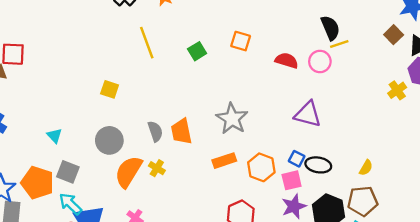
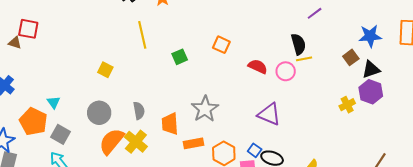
green square: (197, 51) -> (180, 57), moved
orange trapezoid: (181, 131) -> (170, 124), moved
yellow cross: (157, 168) -> (136, 142), size x1.6
orange pentagon: (37, 183) -> (33, 122), moved

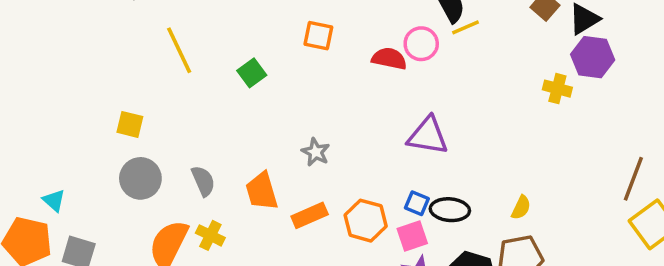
pink circle: (286, 71) -> (421, 44), moved
yellow cross: (347, 105) -> (557, 89), turned -35
gray star: (205, 109) -> (316, 152), size x0.6
gray circle: (99, 113) -> (140, 178), moved
yellow cross: (136, 142) -> (210, 235), size x0.7

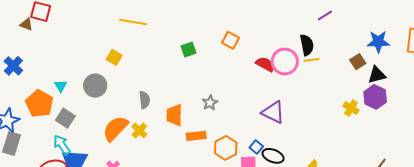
pink circle: (421, 44) -> (285, 62), size x1.4
yellow line: (179, 50) -> (133, 22), moved, turned -72
gray circle: (140, 178) -> (95, 86), moved

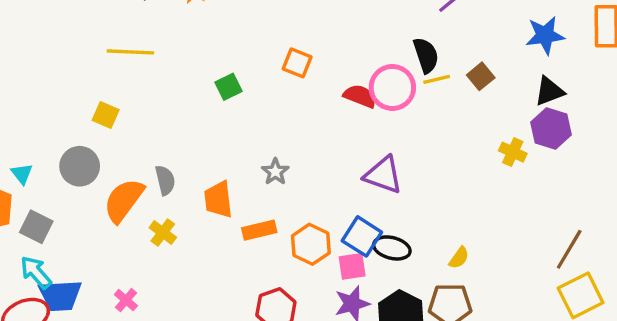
brown square: (358, 62) -> (481, 76), moved
orange semicircle: (115, 128) -> (124, 200), moved
blue square: (256, 147) -> (362, 236), size x1.6

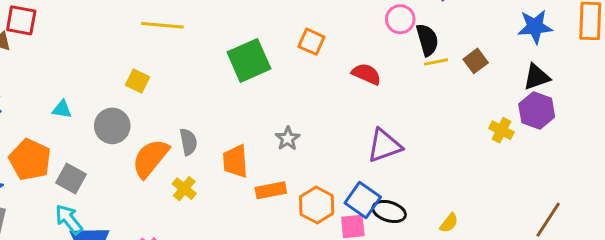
green square: (229, 87) -> (249, 60), size x1.8
pink circle: (392, 87) -> (400, 19), moved, size x0.7
cyan triangle: (22, 174) -> (62, 109), moved, turned -45
purple triangle: (383, 175) -> (384, 146), turned -42

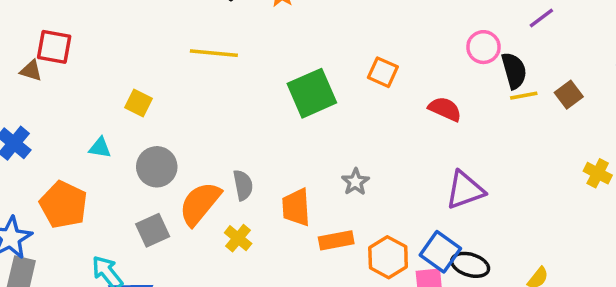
yellow square: (138, 81) -> (139, 103), moved
gray square: (71, 179) -> (153, 230), moved, turned 36

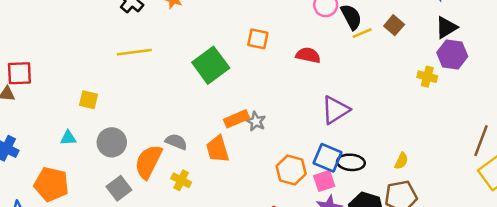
gray semicircle: (243, 185) -> (176, 142), turned -45
orange rectangle: (336, 240) -> (237, 119), moved

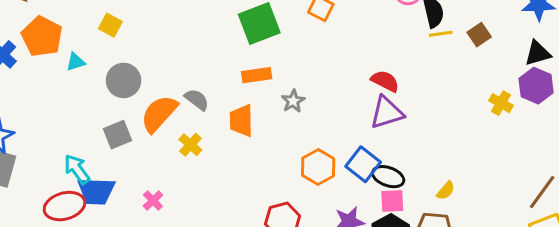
red semicircle: (308, 55) -> (385, 81), moved
orange rectangle: (237, 119) -> (257, 75), moved
cyan triangle: (68, 138) -> (76, 62), turned -30
pink square: (324, 181) -> (392, 201), moved
orange pentagon: (51, 184) -> (42, 36), moved

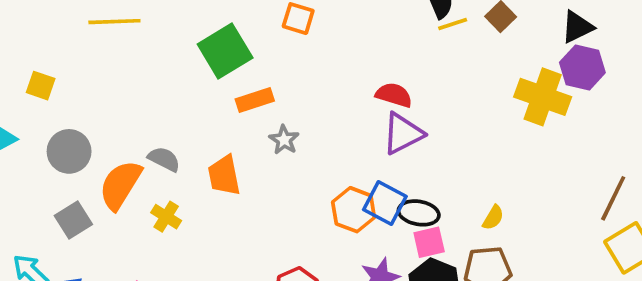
orange rectangle: (257, 75) -> (255, 100), moved
yellow cross: (501, 103) -> (543, 97), size x1.8
orange hexagon: (318, 167) -> (354, 210), moved

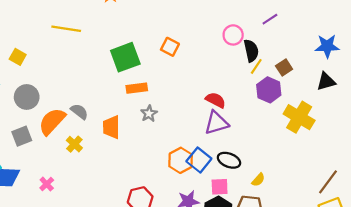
yellow line: (453, 24) -> (256, 66), turned -49
purple hexagon: (582, 68) -> (269, 90), moved
black ellipse: (419, 213) -> (229, 160), moved

